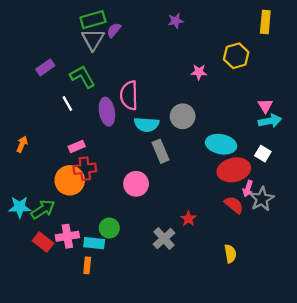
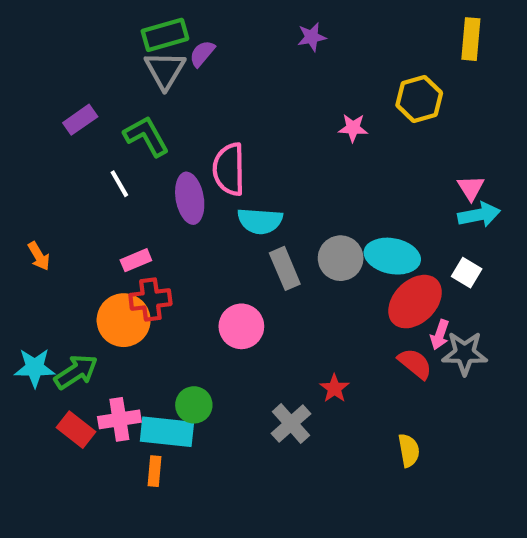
gray circle: (183, 116) -> (341, 258), moved
orange arrow: (22, 144) -> (39, 256), turned 126
red ellipse: (234, 170) -> (415, 302), turned -32
gray star: (262, 199) -> (465, 353), turned 30
cyan rectangle: (94, 243) -> (167, 432), size x1.4

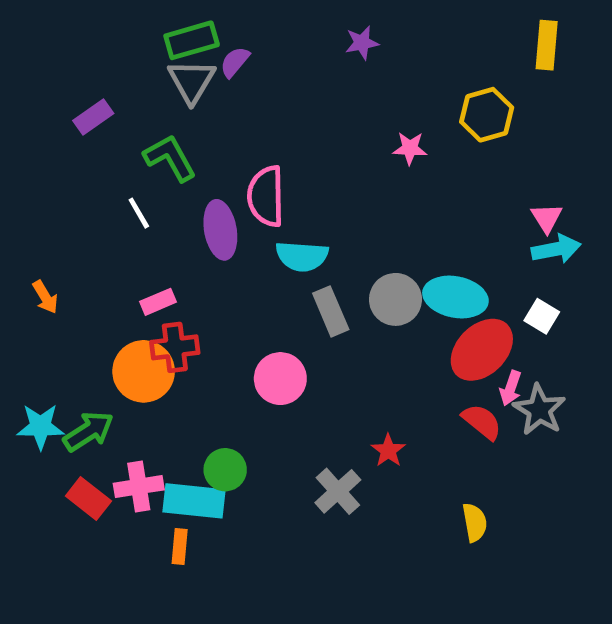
purple rectangle: (80, 120) -> (93, 117), moved
gray star: (465, 353) -> (539, 410), turned 30

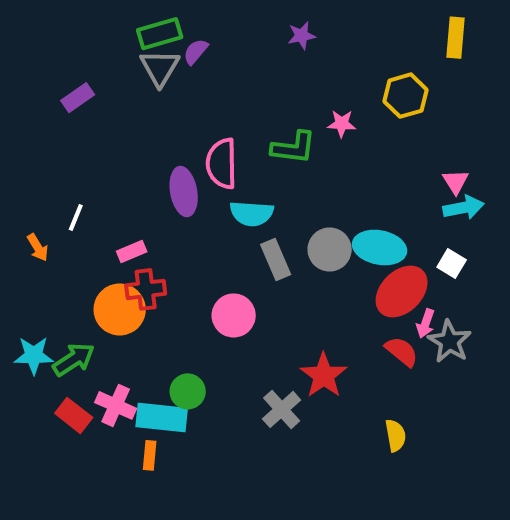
green L-shape: (170, 158) -> (294, 148), moved, turned 126
white line: (139, 213) -> (76, 218), moved, turned 52
red star: (388, 451) -> (324, 375), size x1.6
pink cross: (139, 487) -> (116, 405), turned 33

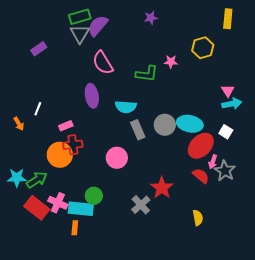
purple semicircle: (196, 52) -> (98, 26), size x1.6
pink semicircle: (222, 164) -> (103, 63), moved, turned -30
red rectangle: (74, 415) -> (37, 208), size x1.4

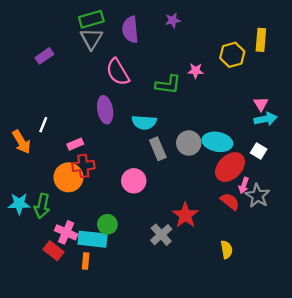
yellow rectangle: (228, 19) -> (261, 40), moved
purple semicircle: (98, 26) -> (130, 30), moved, turned -45
orange arrow: (19, 124) -> (21, 142), size x1.5
green arrow: (37, 180) -> (42, 206), turned 135
red rectangle: (37, 208) -> (54, 251), moved, size x0.7

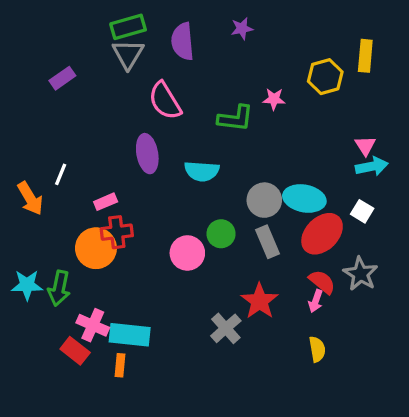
gray rectangle: (158, 149) -> (268, 242), moved
pink arrow: (244, 185) -> (316, 301), moved
green circle: (107, 224) -> (221, 234), moved

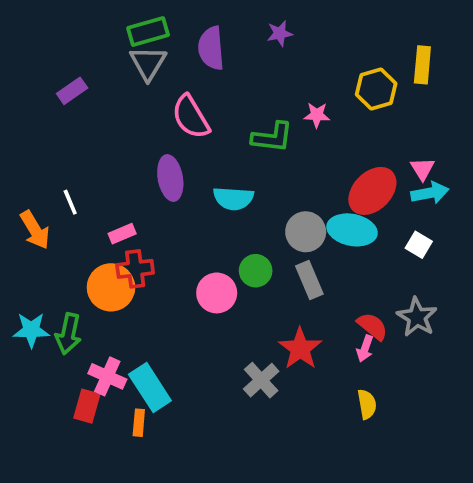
white line: (61, 174) -> (70, 202), turned -45
red ellipse: (322, 234) -> (372, 191), moved
cyan rectangle: (130, 335) -> (150, 388), turned 51
red rectangle: (75, 351) -> (87, 406), turned 68

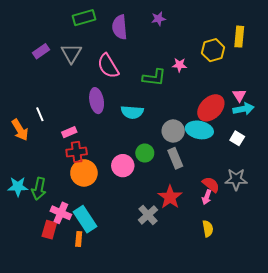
gray triangle: (148, 63) -> (71, 53), moved
orange circle: (111, 287) -> (84, 173), moved
gray star: (417, 317) -> (236, 179), turned -30

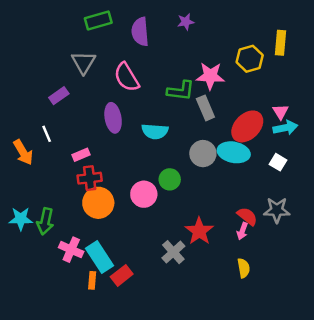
purple rectangle: (41, 51) -> (59, 96), moved
pink star: (179, 65) -> (210, 76), size x1.6
gray rectangle: (175, 158) -> (205, 108), moved
red rectangle: (49, 230) -> (122, 275), moved, turned 36

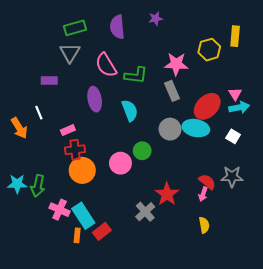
green rectangle: (98, 21) -> (75, 28), moved
green L-shape: (181, 91) -> (136, 75), moved
purple rectangle: (59, 96) -> (49, 81), turned 35
cyan semicircle: (155, 131) -> (130, 110), turned -115

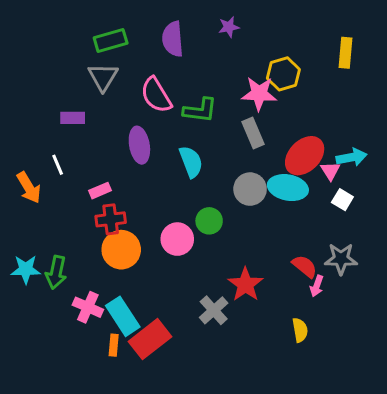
yellow hexagon: (209, 50) -> (283, 74), moved
pink triangle: (235, 94) -> (330, 171), moved
pink arrow: (203, 194) -> (317, 286), moved
red rectangle: (102, 231) -> (150, 339), size x1.5

